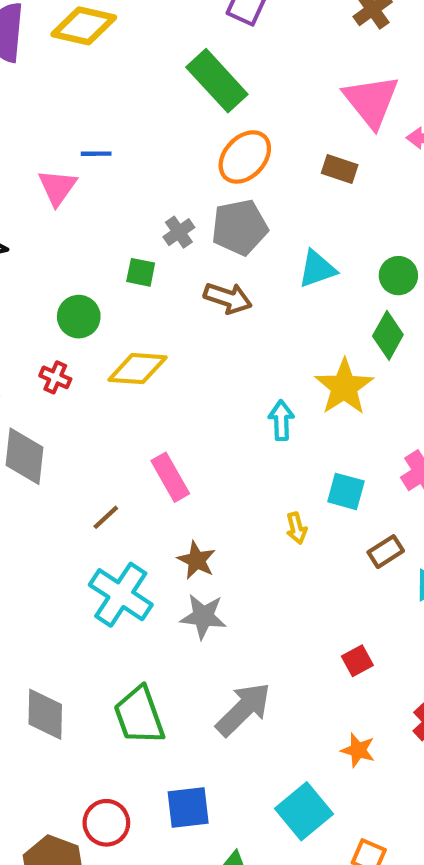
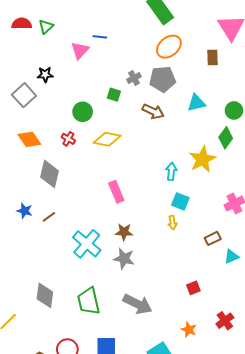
brown rectangle: (340, 169) -> (212, 57), turned 63
cyan square: (346, 491) -> (180, 201), moved
brown line: (106, 517) -> (49, 217), moved
brown star: (197, 560) -> (124, 232), turned -30
gray arrow: (243, 709) -> (138, 304), turned 64

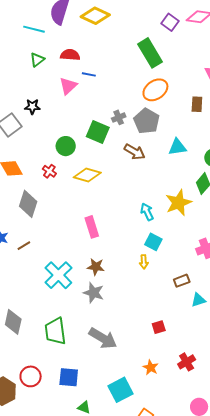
red semicircle: (22, 24) -> (70, 55), moved
gray pentagon: (163, 79) -> (146, 121), turned 30
green square: (114, 95) -> (98, 132), size x1.6
cyan arrow: (171, 171) -> (147, 212), turned -36

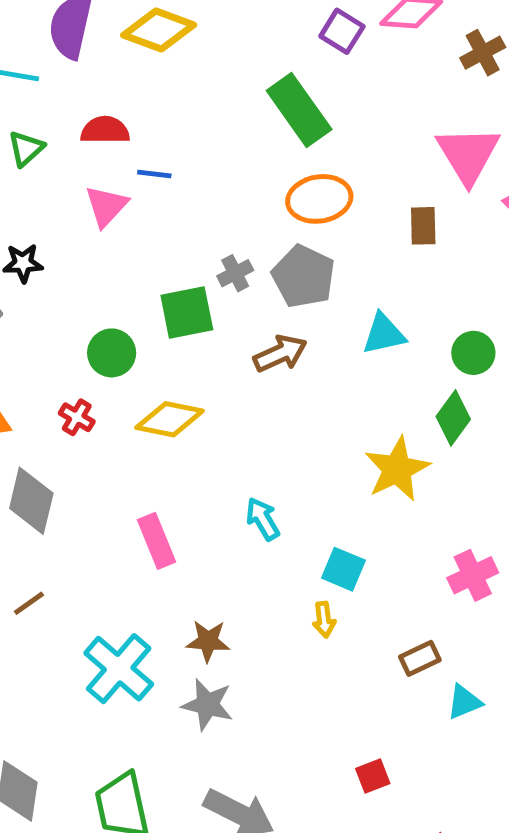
orange ellipse: (155, 90) -> (319, 199), turned 30
green square: (98, 132) -> (187, 312), turned -30
brown arrow: (134, 152) -> (280, 354), turned -50
cyan arrow: (147, 212) -> (263, 519), moved
pink rectangle: (92, 227) -> (157, 541), moved

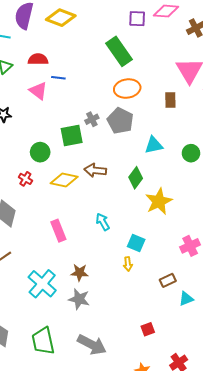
purple square: (342, 31) -> (137, 19), turned -30
pink triangle: (106, 206) -> (38, 91), turned -36
brown arrow: (280, 354) -> (95, 170), moved, turned -150
green diamond: (453, 418) -> (136, 178), moved

